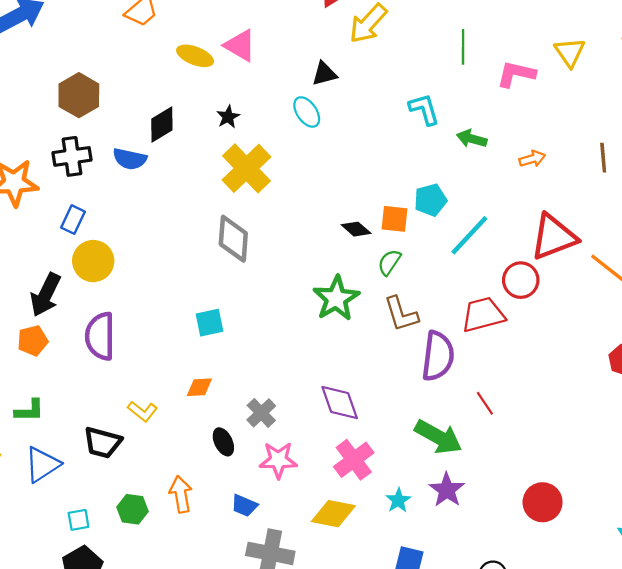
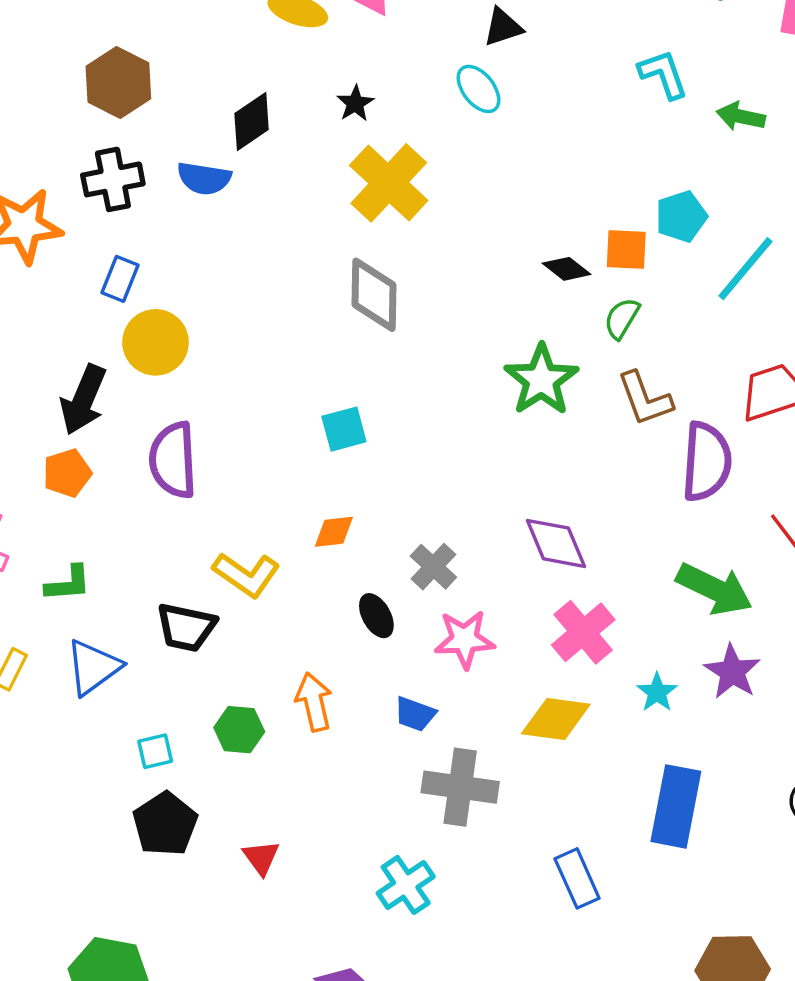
yellow L-shape: (143, 411) -> (246, 575), size x1.4

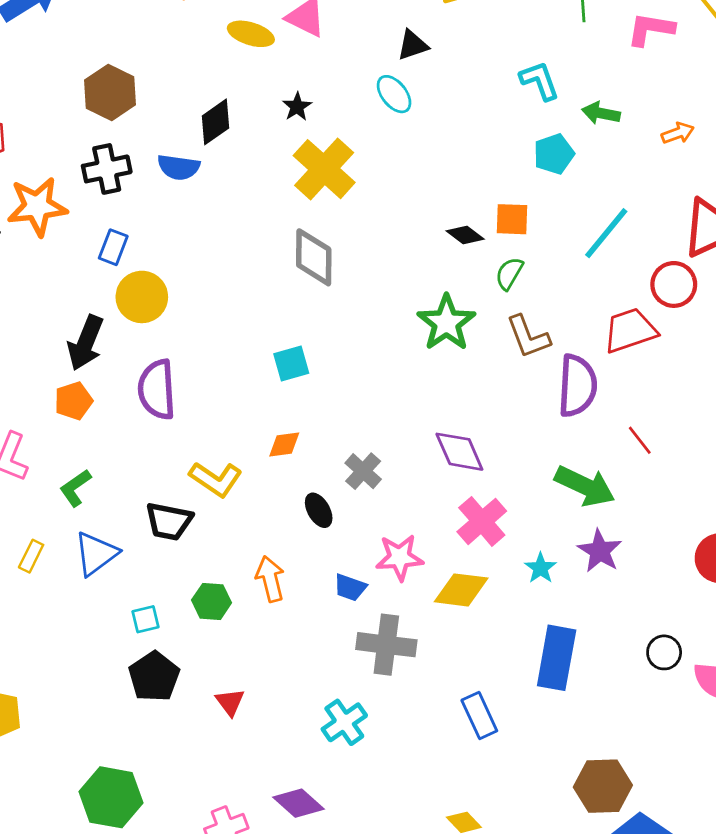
cyan pentagon: (681, 216) -> (554, 154), moved
green L-shape: (68, 583) -> (75, 488), turned 150
pink star: (464, 639) -> (400, 557), moved

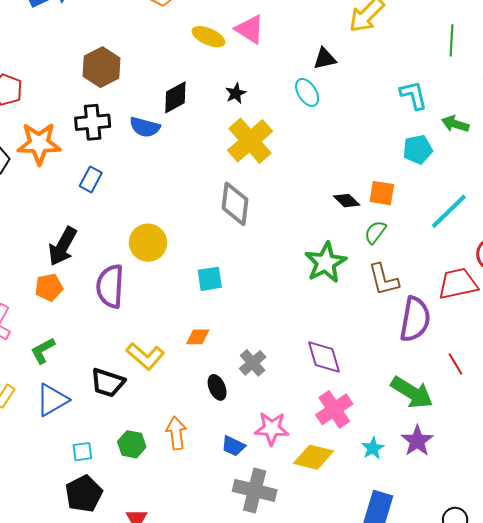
yellow circle: (142, 297) -> (148, 243), moved

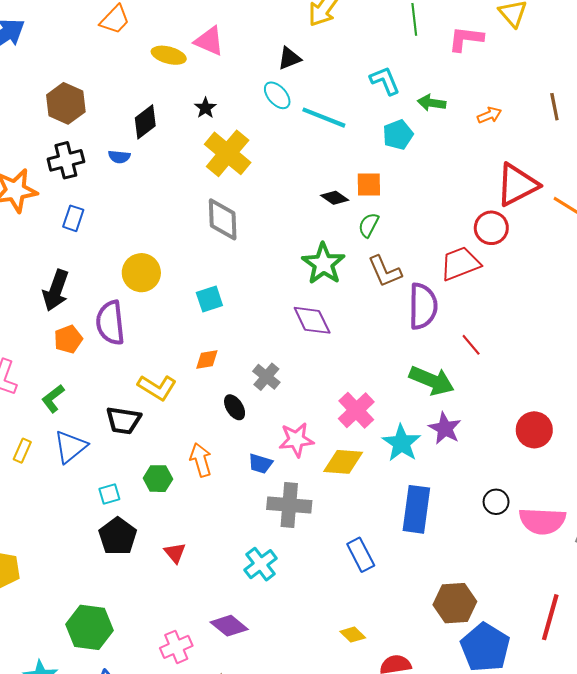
blue semicircle: (145, 127) -> (119, 157), size x0.7
cyan line: (449, 211) -> (324, 118), moved, turned 75
orange pentagon: (49, 287) -> (68, 339), moved
purple diamond: (324, 357) -> (312, 320), moved
cyan star: (373, 448) -> (401, 443), size x1.6

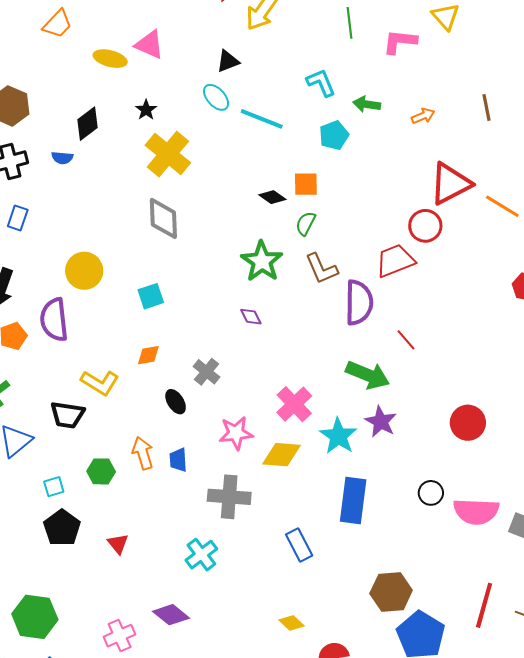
purple diamond: (312, 320) -> (251, 317), size x0.6
blue trapezoid: (260, 464) -> (178, 460), moved, turned 70

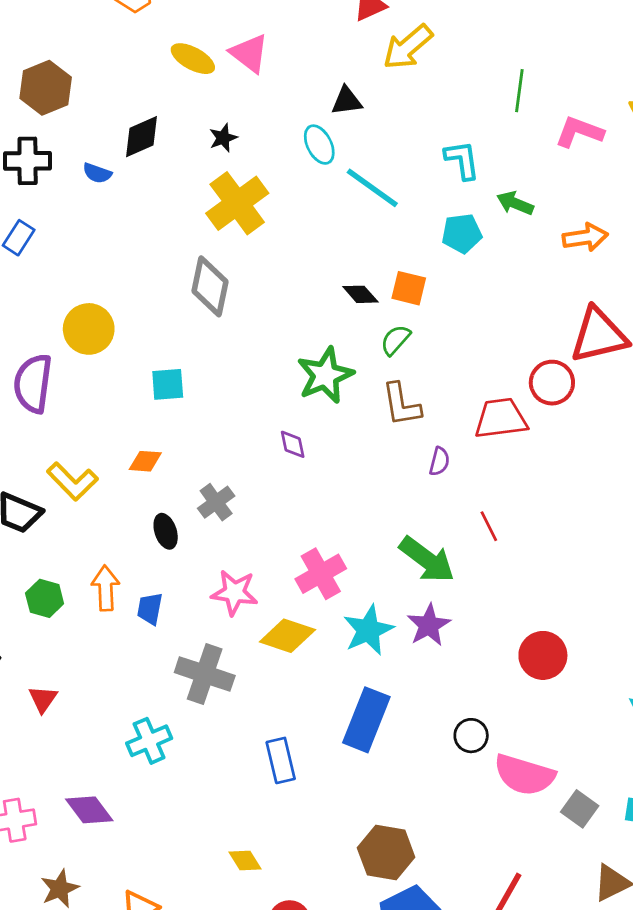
orange arrow: (423, 116) -> (585, 237), size x1.4
purple semicircle: (359, 302) -> (439, 461), size x0.5

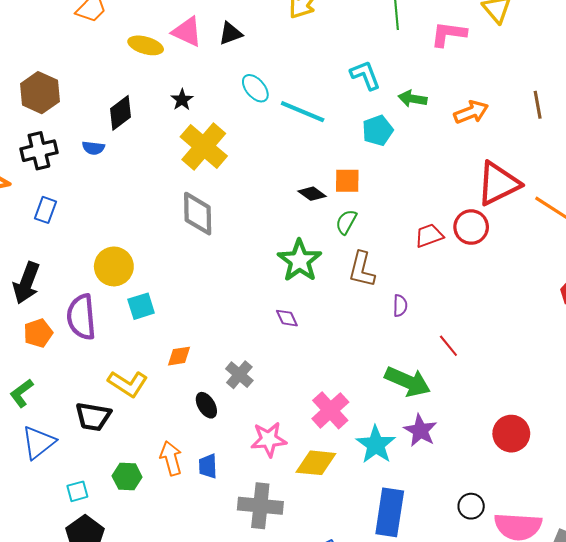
black triangle: (347, 101) -> (230, 33), moved
cyan square: (168, 384) -> (141, 306), moved
brown L-shape: (401, 405) -> (362, 269), turned 36
red trapezoid: (501, 418) -> (429, 236), moved, size x0.7

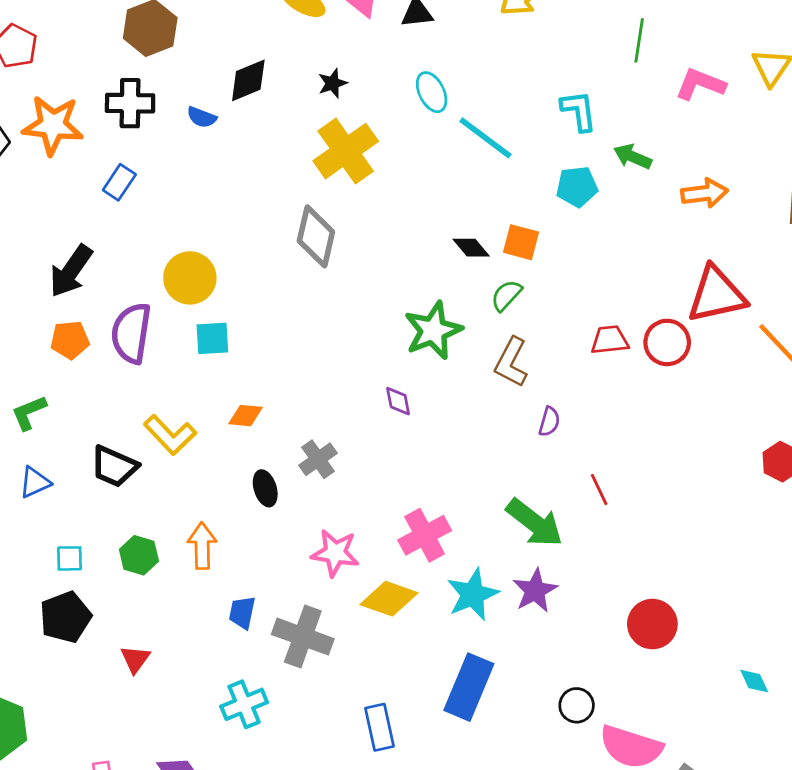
blue triangle: (38, 443) -> (35, 482), size x0.7
blue trapezoid: (208, 466) -> (242, 612), moved

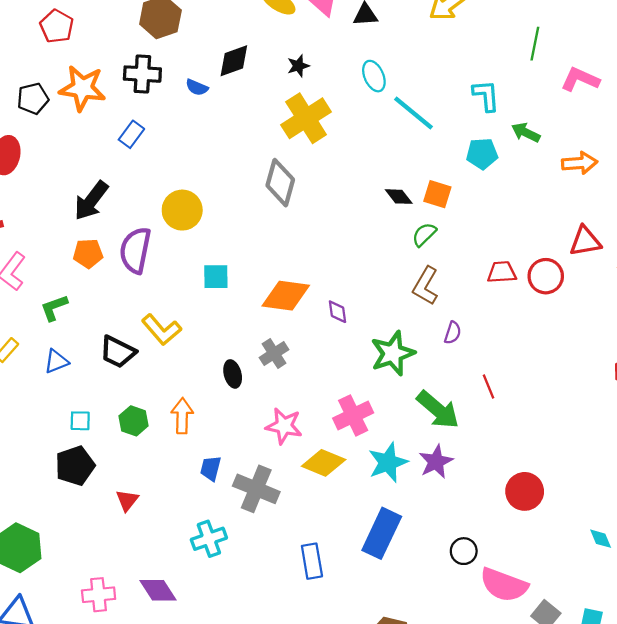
red triangle: (716, 295) -> (585, 241), size x0.7
green star: (433, 330) -> (393, 353), moved
cyan square: (212, 338) -> (216, 277), moved
orange diamond: (246, 416) -> (286, 296), moved, size x1.8

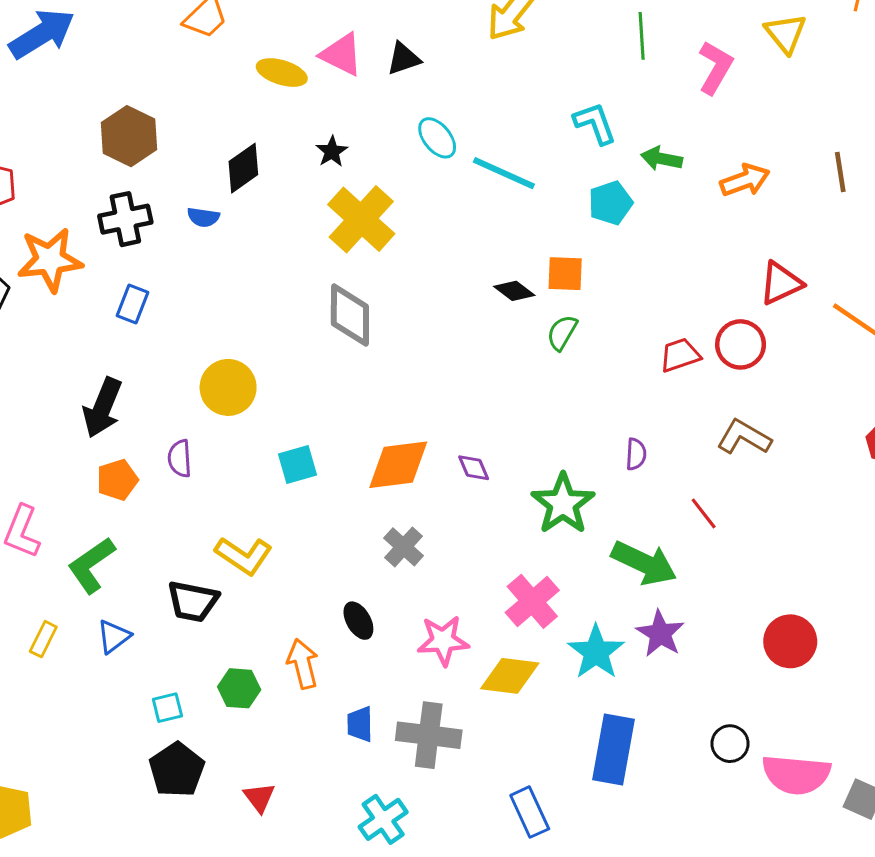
pink L-shape: (580, 79) -> (715, 68), turned 111
purple semicircle: (135, 250) -> (180, 458), size x0.6
brown L-shape: (426, 286) -> (744, 437), moved, turned 105
green L-shape: (54, 308) -> (91, 565), size x1.4
black ellipse: (233, 374) -> (358, 621), moved

